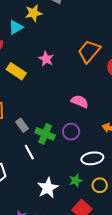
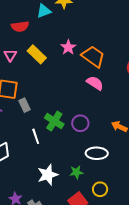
orange trapezoid: (89, 51) -> (93, 56), moved, turned 75
pink semicircle: (80, 101) -> (95, 83), moved
gray rectangle: (22, 125) -> (25, 105), moved
yellow circle: (100, 185) -> (100, 189), moved

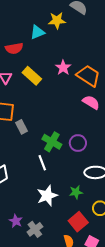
white line: (36, 136) -> (42, 163), moved

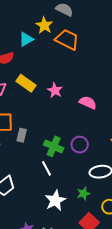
yellow star: (57, 20) -> (44, 25), turned -30
pink star: (63, 68) -> (55, 90), moved
orange trapezoid: (88, 76) -> (67, 39), moved
gray rectangle: (21, 127) -> (22, 135), turned 48

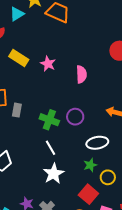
pink semicircle: (88, 103) -> (81, 74), turned 66
white line: (47, 168) -> (50, 148), moved
green star: (83, 194) -> (90, 165), moved

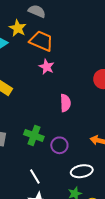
pink star: (48, 64) -> (47, 67), moved
green cross: (49, 120) -> (34, 135), moved

